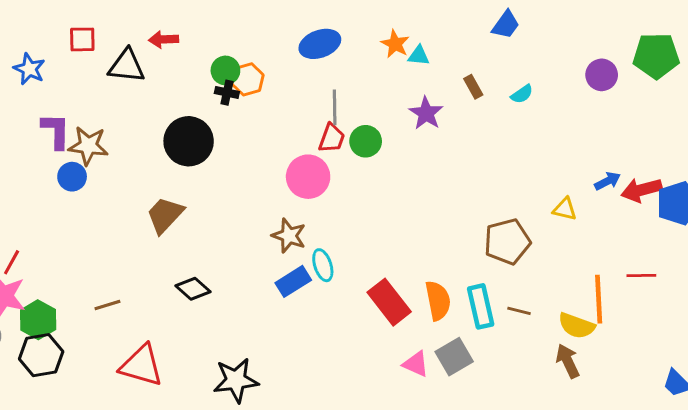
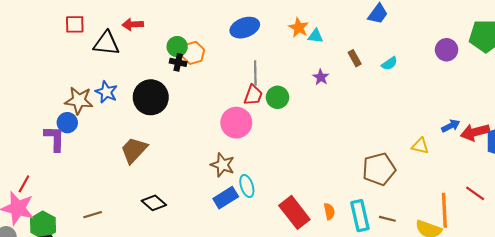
blue star: (29, 69) -> (106, 92), moved
purple star: (426, 113) -> (321, 77), size x0.7
purple L-shape: (56, 131) -> (55, 138), moved
red line: (641, 275) -> (475, 193), turned 36
orange semicircle: (438, 301) -> (329, 211), size x0.6

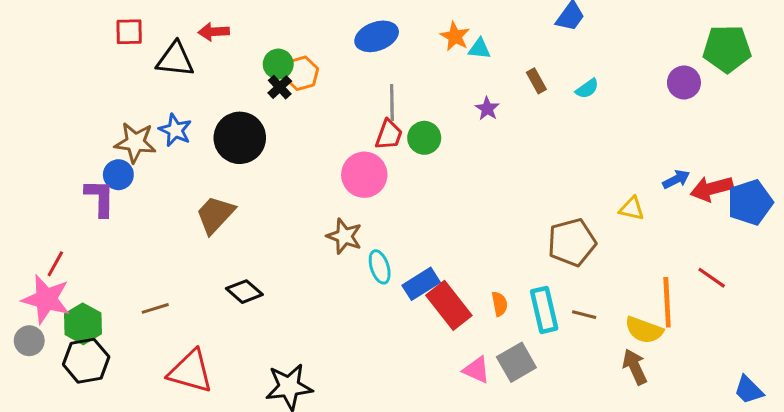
purple circle: (447, 50) -> (684, 82), moved
black cross: (178, 62) -> (280, 87), turned 35
blue rectangle: (226, 198) -> (421, 284), moved

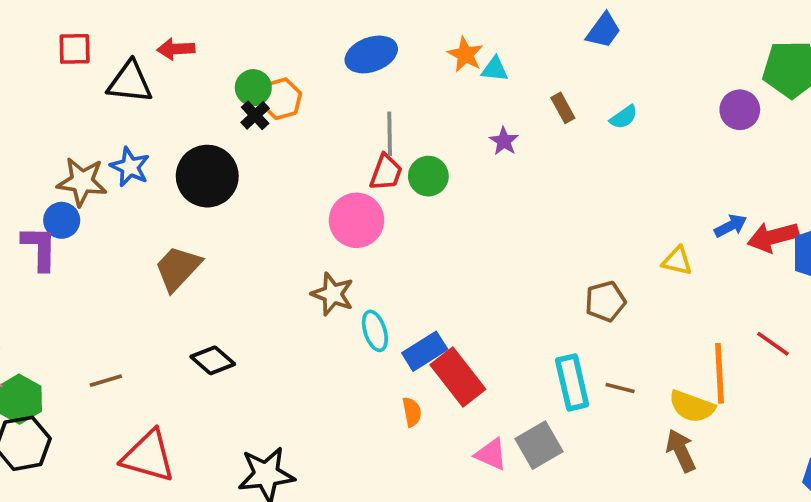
brown pentagon: (572, 242) -> (605, 301), size x0.7
orange semicircle: (500, 304) -> (412, 412), moved

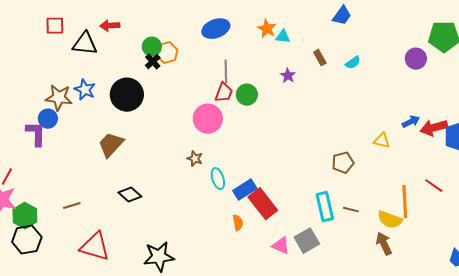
brown star: (333, 294) -> (195, 159), size x0.7

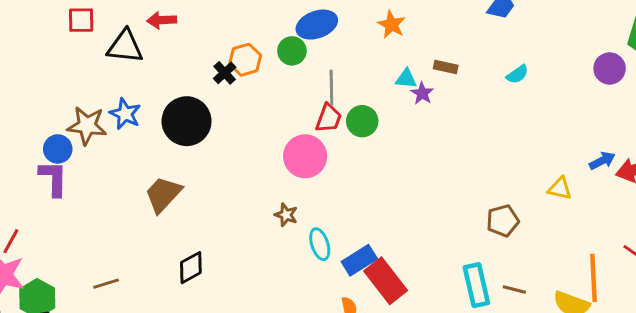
cyan triangle: (283, 37) -> (406, 79), moved
green circle: (152, 47) -> (292, 51), moved
brown rectangle: (320, 58) -> (446, 67), moved, turned -49
blue circle: (48, 119) -> (58, 149), moved
black diamond: (130, 195) -> (191, 268), turned -70

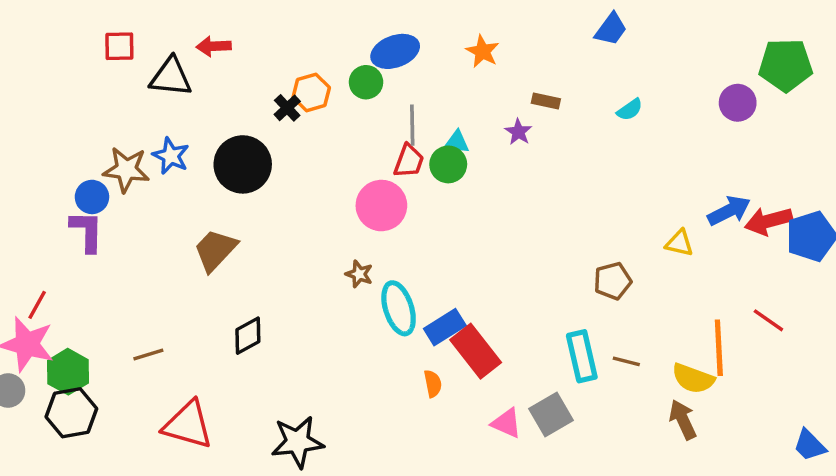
cyan triangle: (406, 79) -> (457, 142), moved
blue arrow: (602, 161) -> (729, 211), size x1.4
cyan ellipse: (320, 244) -> (399, 308), size x1.4

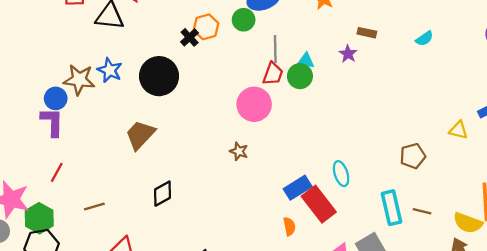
red line: (37, 305) -> (57, 172), moved
cyan ellipse: (399, 308) -> (341, 174), moved, size x0.7

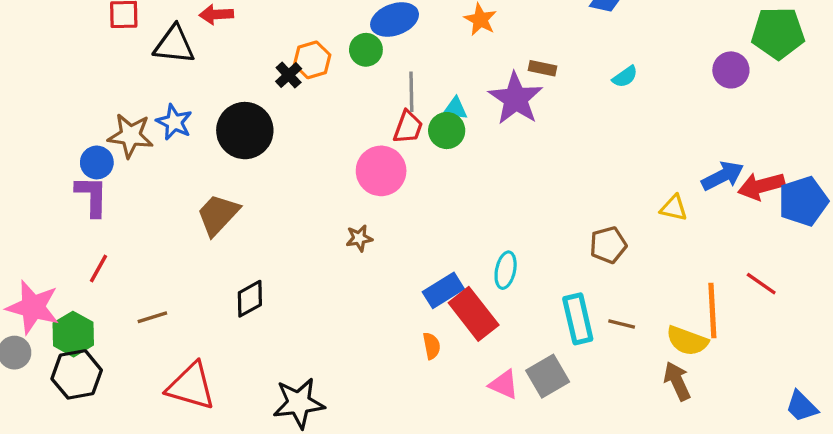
purple star: (348, 54) -> (516, 99), size x2.0
brown star: (239, 151) -> (359, 238), turned -30
cyan ellipse: (341, 174) -> (506, 270), turned 30

